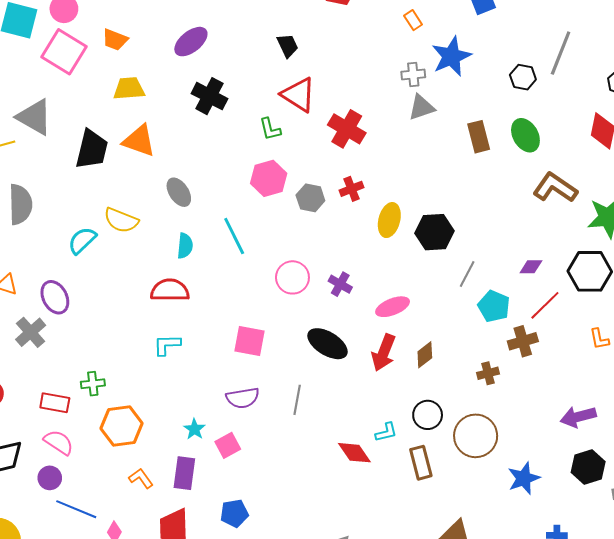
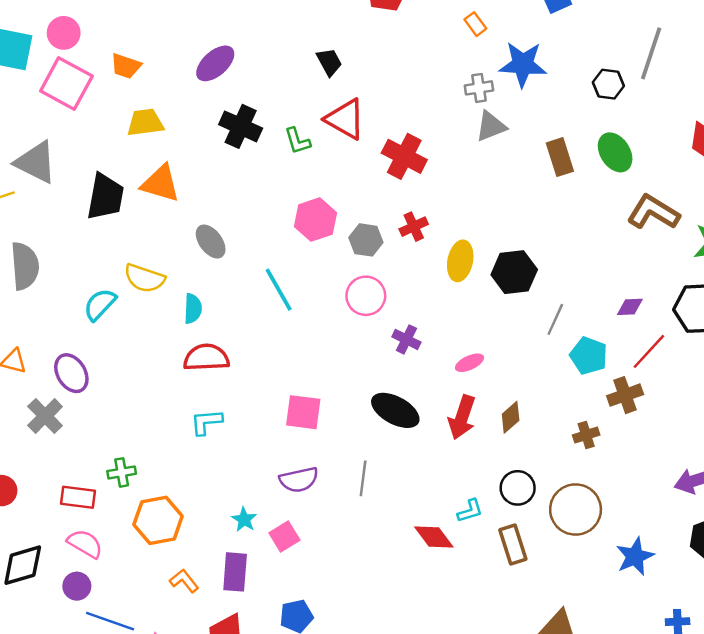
blue star: (451, 56) -> (523, 64), turned 30
green L-shape: (270, 129) -> (297, 141), moved
cyan semicircle: (185, 246) -> (193, 309), moved
pink circle: (292, 277) -> (366, 296), moved
pink ellipse: (393, 307) -> (470, 363), size x0.7

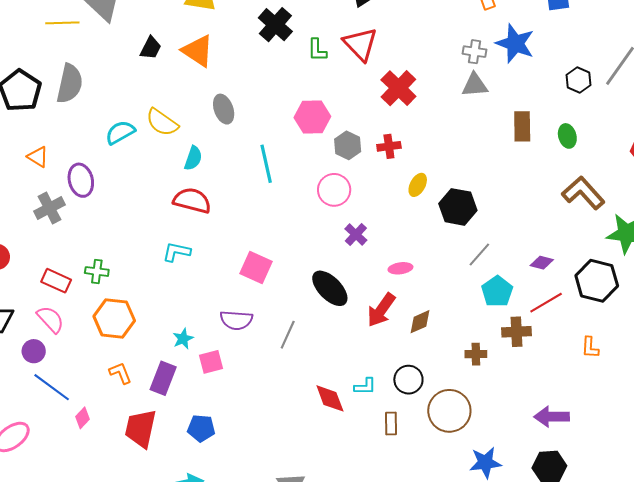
green ellipse: (615, 152) -> (567, 136), size x0.7
black trapezoid: (105, 197) -> (151, 48), size x0.6
yellow ellipse: (460, 261) -> (418, 185), size x0.7
brown rectangle: (513, 545) -> (391, 424), size x0.7

